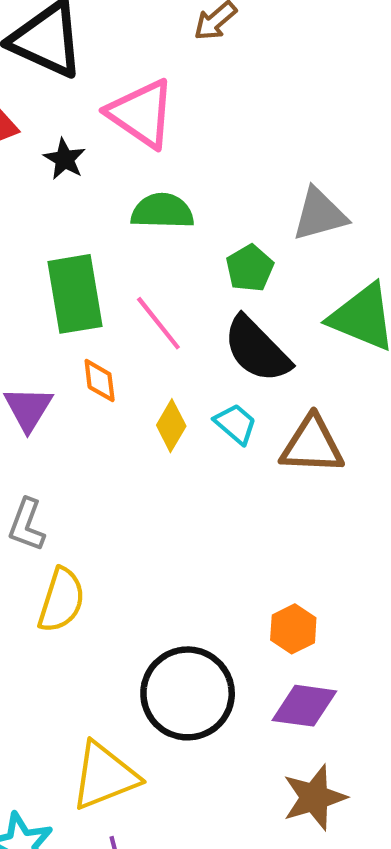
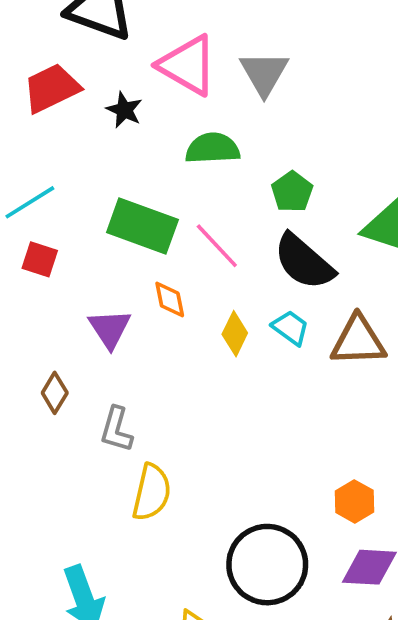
gray triangle: (320, 214) -> (264, 73), moved, turned -40
green rectangle: (75, 294) -> (142, 226), turned -56

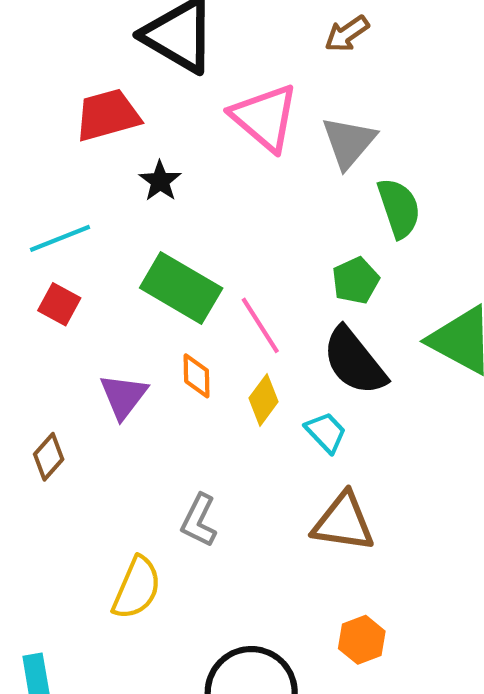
black star: (124, 110) -> (160, 181), moved
green semicircle: (213, 148) -> (399, 208), moved, turned 64
yellow diamond: (235, 334) -> (263, 400), moved
brown triangle: (358, 341) -> (343, 522), moved
gray L-shape: (116, 429) -> (199, 520), moved

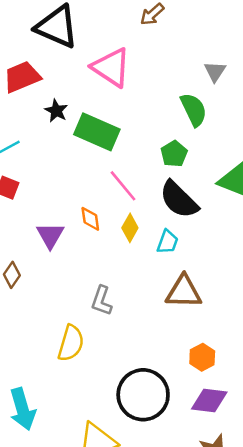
gray triangle: (349, 142) -> (215, 71), moved, size x0.7
green rectangle: (181, 288) -> (97, 132), moved
cyan trapezoid: (326, 432) -> (168, 242), turned 70

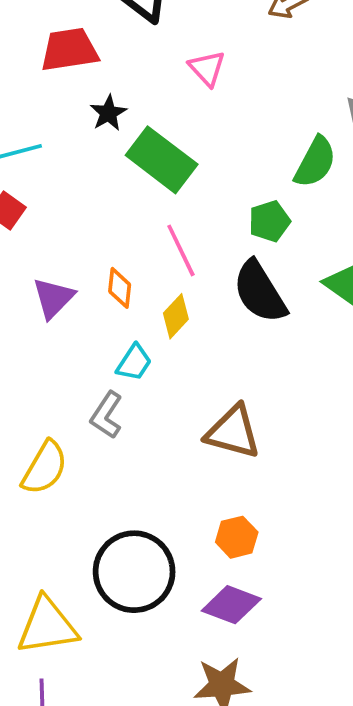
pink triangle: (111, 67) -> (207, 68), size x0.6
green semicircle: (194, 110) -> (315, 162), turned 40
cyan trapezoid: (168, 242) -> (134, 363), moved

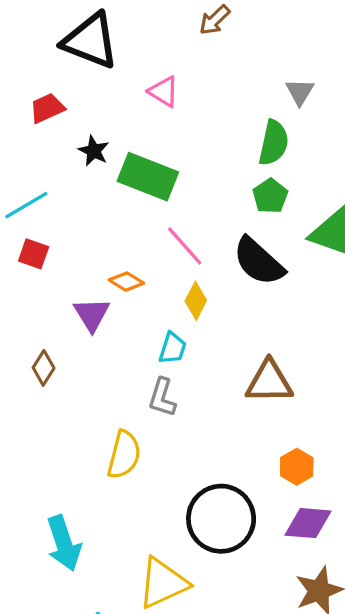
red trapezoid: (69, 50) -> (47, 108), size x0.7
green pentagon: (269, 221) -> (270, 196), moved
orange diamond: (120, 288) -> (126, 282), moved, turned -48

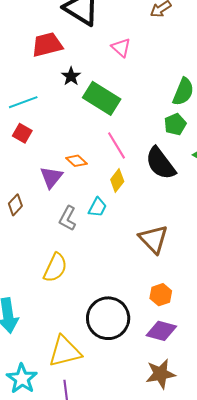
red trapezoid: (47, 108) -> (47, 45), size x1.4
brown triangle: (269, 382) -> (153, 239), turned 36
gray L-shape: (162, 397) -> (68, 218), moved

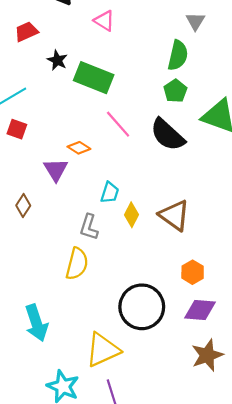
red trapezoid: (47, 45) -> (26, 32), size x0.7
yellow diamond: (117, 181) -> (131, 215), moved
gray L-shape: (68, 218) -> (89, 227), moved

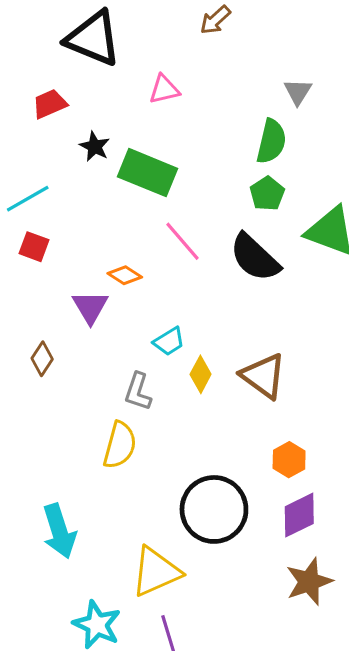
pink triangle: (104, 21) -> (164, 89), turned -45
cyan trapezoid: (110, 193) -> (169, 341), turned 40
purple diamond: (200, 310) -> (299, 515), turned -32

